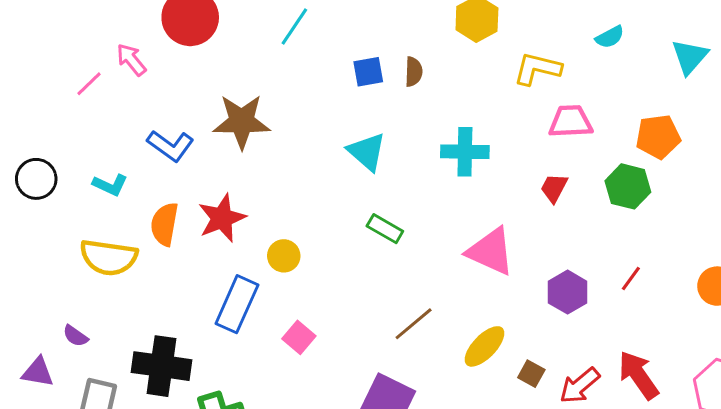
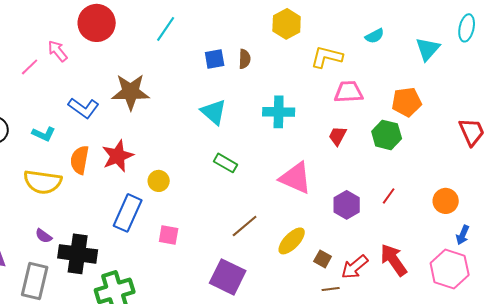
purple semicircle: (75, 336) -> (44, 236), moved
pink square: (299, 337) -> (169, 235), turned -30

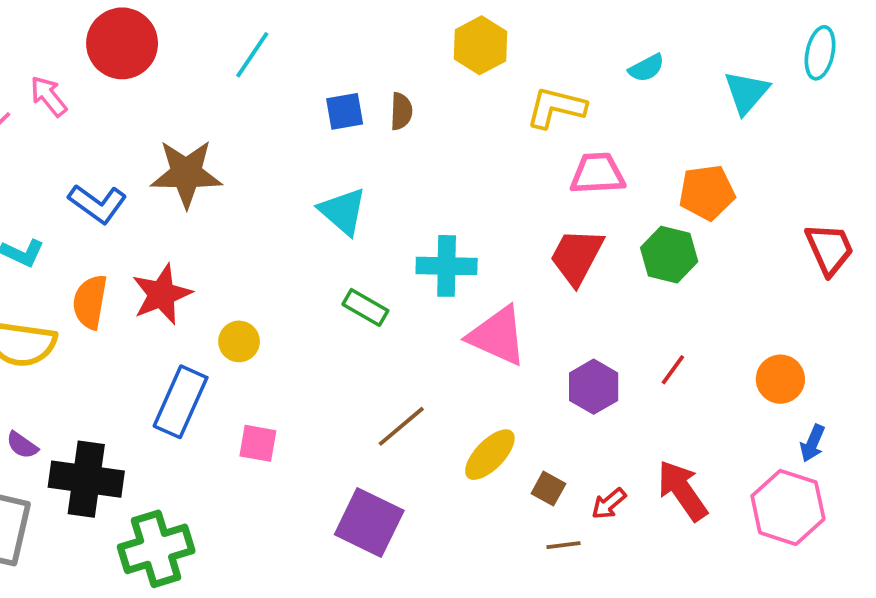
cyan cross: (279, 112) -> (447, 266), moved
red trapezoid: (338, 136) -> (577, 257), size x1.6
red arrow: (355, 267) -> (609, 504), size x0.7

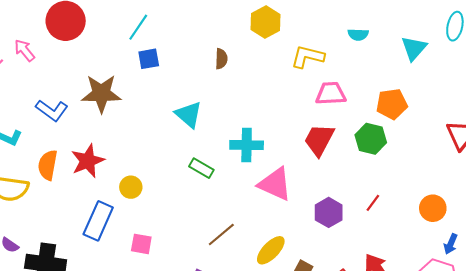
cyan semicircle: (646, 68) -> (358, 35), turned 30
blue square: (345, 111) -> (149, 59), moved

